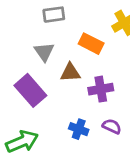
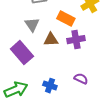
purple cross: (101, 89) -> (76, 40), moved
blue cross: (79, 129) -> (50, 86), moved

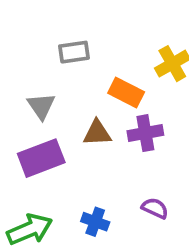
gray triangle: (32, 25) -> (41, 106), moved
purple rectangle: (22, 53) -> (41, 158), turned -70

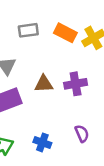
orange rectangle: (126, 93) -> (65, 33), moved
purple semicircle: (155, 208) -> (82, 134), turned 42

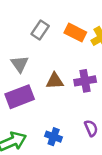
gray rectangle: (28, 30) -> (40, 30), turned -48

